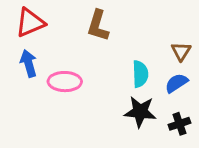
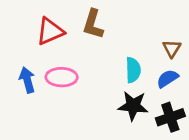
red triangle: (30, 23) -> (50, 31), moved
blue arrow: (29, 63) -> (27, 80), moved
black cross: (179, 124) -> (170, 117), size x1.4

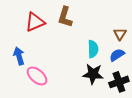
pink ellipse: (62, 77) -> (37, 76), moved, turned 40

